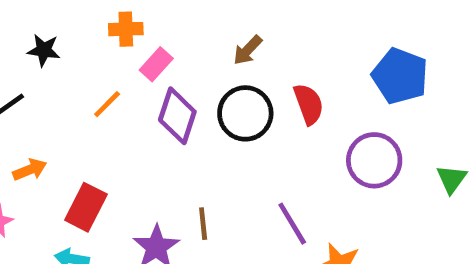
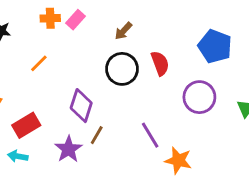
pink rectangle: (156, 64) -> (76, 20), moved
purple diamond: (177, 116) -> (81, 106), moved
red rectangle: (86, 207) -> (26, 125), turned 32
brown line: (203, 224) -> (97, 135), turned 36

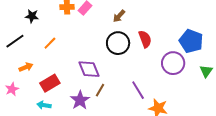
blue pentagon: (215, 46) -> (191, 41), moved
orange line: (39, 63) -> (50, 43), moved
purple diamond: (81, 106) -> (89, 69), turned -40

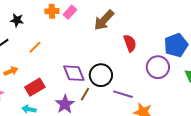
brown arrow: (119, 16) -> (104, 20), size x1.6
blue pentagon: (191, 41) -> (176, 45), turned 30
black circle: (118, 43) -> (101, 75), moved
purple line: (138, 90) -> (123, 94), turned -42

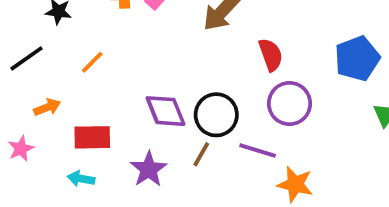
purple circle: (158, 67) -> (289, 104), moved
red rectangle: (35, 87) -> (92, 137), turned 30
brown line: (85, 94) -> (201, 154), moved

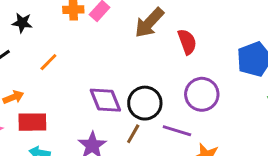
red semicircle: (271, 55) -> (187, 42), moved
red rectangle: (92, 137) -> (32, 122), moved

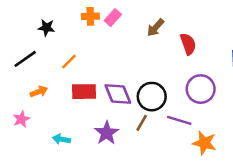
brown arrow: (149, 23) -> (155, 28), size x0.7
red rectangle: (32, 122) -> (84, 92), moved

